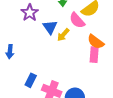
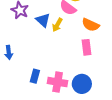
pink rectangle: (94, 55) -> (87, 47), moved

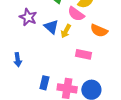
pink rectangle: (87, 47) -> (83, 54), moved, turned -70

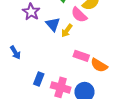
orange semicircle: (99, 31) -> (99, 65), moved
blue arrow: (18, 60) -> (15, 52), turned -32

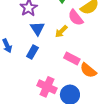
blue triangle: (53, 24) -> (37, 28), moved
blue rectangle: (39, 79) -> (32, 52), moved

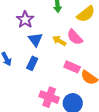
pink semicircle: (76, 18) -> (75, 37), moved
yellow arrow: (61, 31) -> (59, 41), turned 80

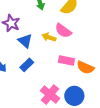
blue rectangle: (32, 63) -> (27, 65), turned 32
pink cross: (49, 97) -> (50, 94), turned 30

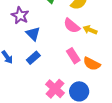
yellow arrow: (49, 37) -> (90, 30), moved
pink rectangle: (66, 60) -> (73, 56), turned 42

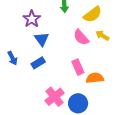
yellow arrow: (90, 30) -> (102, 36), moved
orange semicircle: (92, 64) -> (95, 78), turned 138

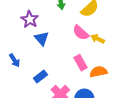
yellow arrow: (102, 36) -> (98, 39), moved
blue rectangle: (38, 63) -> (40, 76), moved

